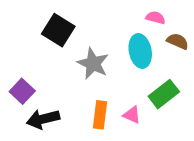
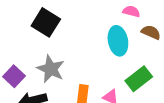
gray star: (93, 63) -> (51, 69), moved

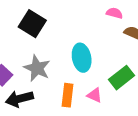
cyan ellipse: (118, 41) -> (82, 58), moved

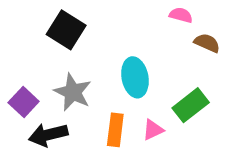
pink triangle: (94, 95) -> (153, 130), turned -49

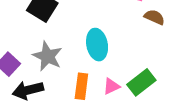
green rectangle: (191, 105) -> (141, 82), moved

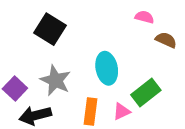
green rectangle: (141, 82) -> (146, 93), moved

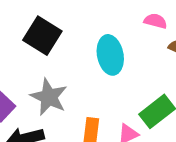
cyan ellipse: (107, 68) -> (110, 55), moved

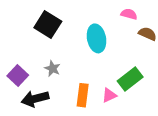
gray star: (49, 97) -> (52, 69), size x0.6

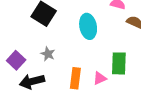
green rectangle: (130, 79) -> (119, 63), turned -50

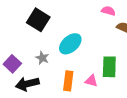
cyan ellipse: (88, 26) -> (70, 44), moved, turned 60
pink triangle: (100, 78) -> (91, 81), turned 40

